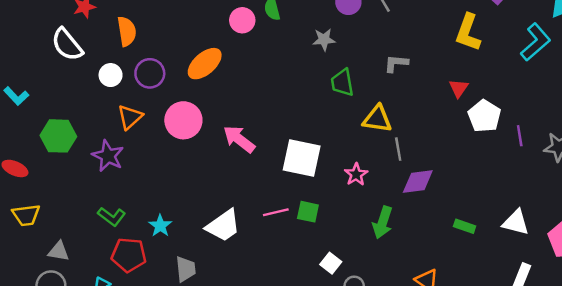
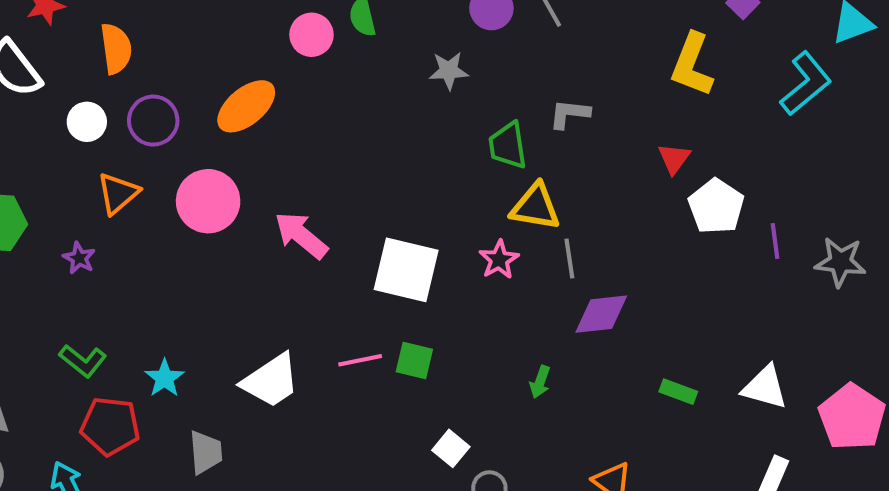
green trapezoid: (342, 83) -> (508, 145), moved
purple star: (108, 156) -> (79, 258), size x0.6
pink star: (356, 174) -> (499, 260), moved
green arrow: (383, 222) -> (540, 382), size x0.6

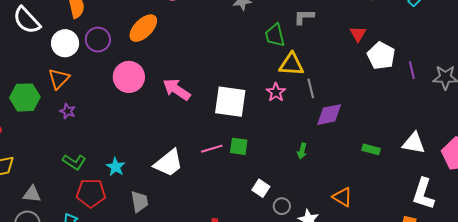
white circle: (87, 122) -> (65, 43), size x1.4
orange triangle: (118, 193) -> (59, 79), moved

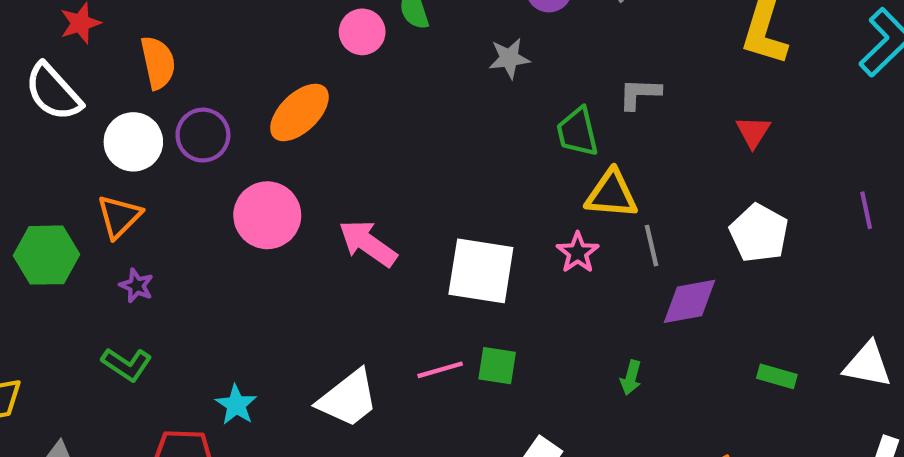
white pentagon: (381, 56) -> (759, 233), moved
green L-shape: (74, 162) -> (127, 364), moved

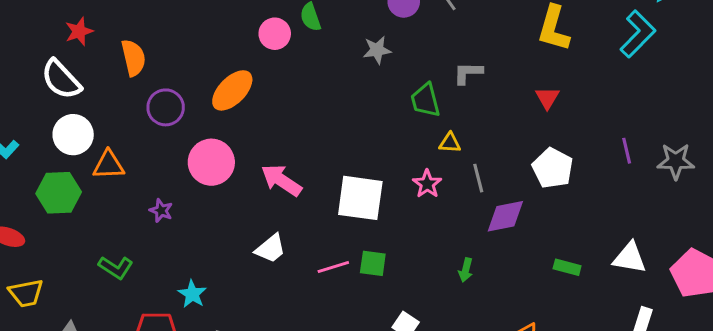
white circle: (133, 142) -> (73, 135), moved
yellow triangle: (611, 194) -> (450, 143), size x0.6
orange triangle: (119, 216) -> (109, 165), turned 44
purple star: (136, 286) -> (161, 211), moved
white trapezoid: (348, 399) -> (271, 249), moved, size x0.7

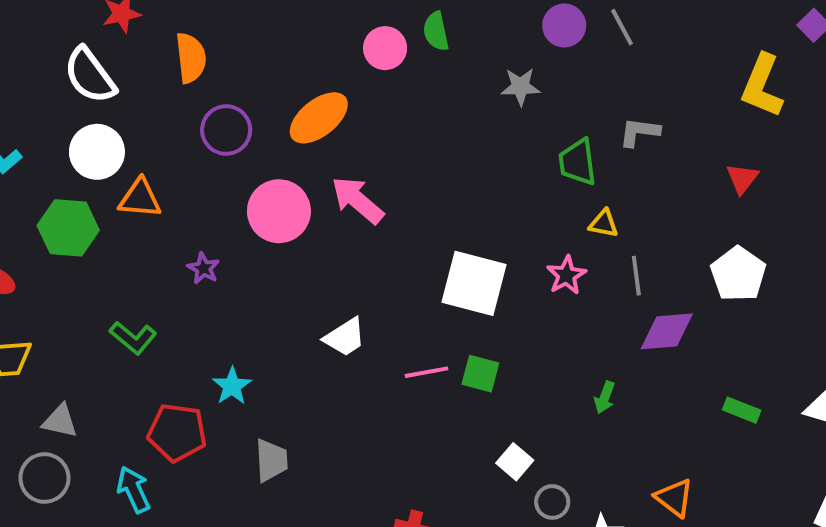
pink arrow: (281, 180) -> (357, 200), moved

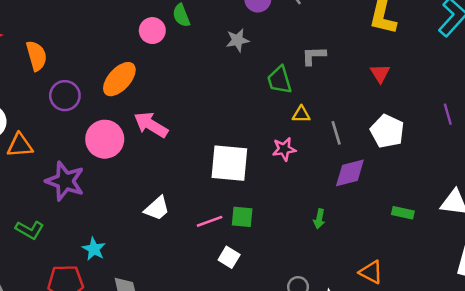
purple star: (203, 268) -> (65, 181), size x2.0
pink star: (566, 275) -> (284, 149), turned 30
gray line: (636, 276) -> (336, 133), moved
white square: (515, 462) -> (229, 257), moved

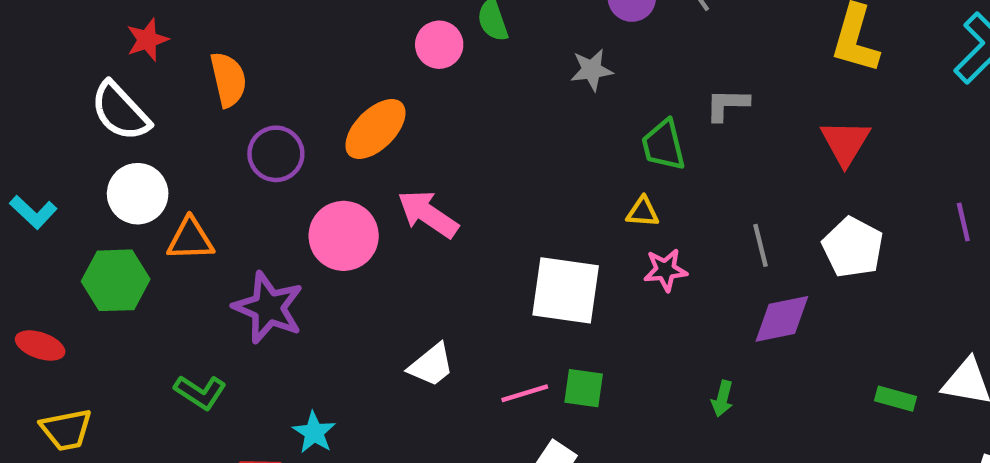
red triangle: (380, 73) -> (845, 142), size x1.4
yellow triangle: (301, 114) -> (643, 212), moved
green rectangle: (403, 213) -> (896, 399), moved

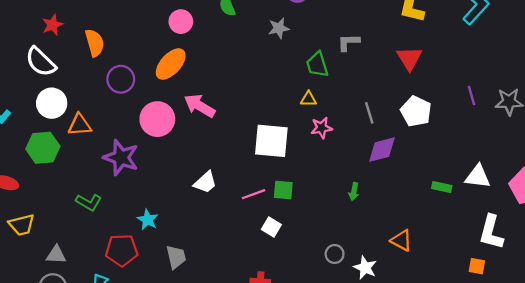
pink circle: (439, 45) -> (181, 22), moved

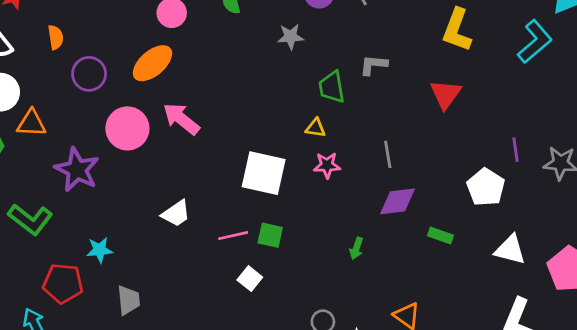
orange semicircle: (95, 43) -> (56, 37), moved, size x0.7
white pentagon: (416, 111) -> (486, 187), moved
green rectangle: (442, 187) -> (440, 236), moved
green L-shape: (89, 202) -> (30, 219), size x1.4
cyan star: (148, 220) -> (100, 250), turned 30

